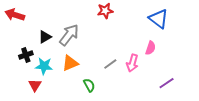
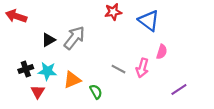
blue triangle: (159, 19) -> (149, 20), moved
black cross: (26, 55) -> (26, 69), moved
orange triangle: (70, 63) -> (72, 80), moved
gray line: (110, 64) -> (119, 69), turned 64

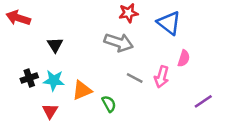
gray arrow: (74, 38) -> (119, 42), moved, turned 70
black triangle: (48, 40) -> (55, 45), turned -32
red triangle: (38, 92) -> (50, 111), moved

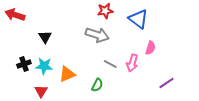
green semicircle: (109, 104) -> (97, 85), moved, turned 56

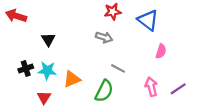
gray arrow: (97, 35) -> (104, 37), size x0.7
pink arrow: (132, 63) -> (151, 87), moved, turned 150
green semicircle: (97, 85) -> (104, 91), size x1.5

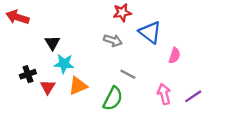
blue triangle: (148, 20) -> (150, 32), moved
cyan star: (47, 71) -> (64, 64), moved
red triangle: (44, 97) -> (48, 87), moved

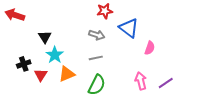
cyan star: (64, 64) -> (55, 55), turned 30
gray line: (128, 74) -> (96, 58), moved, turned -40

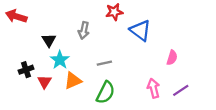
gray arrow: (97, 35) -> (84, 30), moved, turned 84
pink semicircle: (150, 48) -> (172, 58), moved

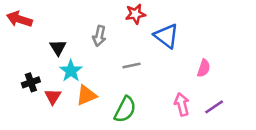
gray line: (104, 63) -> (132, 66), moved

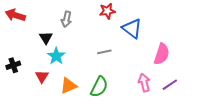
gray arrow: (99, 36) -> (66, 19), moved
pink semicircle: (204, 68) -> (162, 54), size x1.5
black cross: (31, 82) -> (13, 65), moved
orange triangle: (86, 95) -> (68, 86), moved

